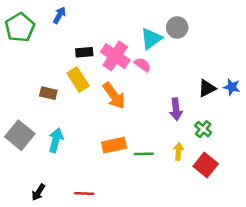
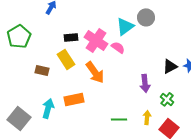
green pentagon: (20, 27) -> (19, 36), moved
gray square: (20, 135) -> (19, 118), moved
orange rectangle: (114, 145) -> (74, 99), moved

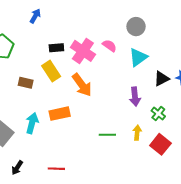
cyan triangle: (125, 26) -> (138, 57), moved
pink semicircle: (118, 47) -> (109, 46), moved

